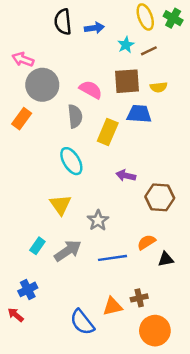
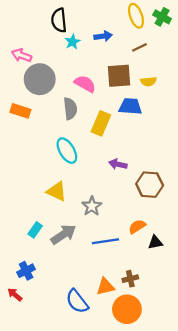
blue arrow: (94, 28) -> (103, 36), moved
cyan star: (126, 45) -> (73, 42), moved
orange rectangle: (22, 119) -> (20, 111), turned 72
yellow triangle: (60, 205) -> (57, 191), turned -30
orange circle: (155, 331) -> (127, 309), moved

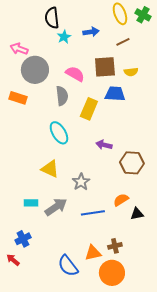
cyan rectangle: (35, 230) -> (31, 203), turned 56

